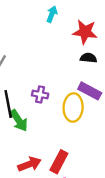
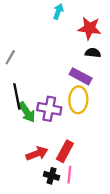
purple rectangle: (90, 91) -> (81, 76), moved
purple cross: (40, 94) -> (49, 109), moved, size x1.5

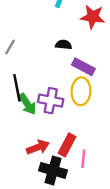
black semicircle: (93, 53) -> (64, 45), moved
pink line: (69, 175) -> (83, 159), moved
black cross: (52, 176) -> (53, 170), size x1.6

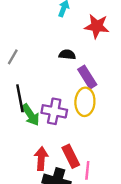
purple rectangle: (83, 67) -> (87, 77), turned 30
red rectangle: (67, 145) -> (71, 156), turned -55
red arrow: (38, 147) -> (41, 159), turned -65

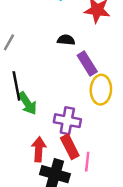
yellow ellipse: (85, 102) -> (101, 90), moved
purple cross: (54, 111) -> (67, 121), moved

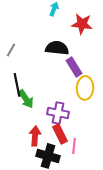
black semicircle: (66, 40) -> (57, 48), size x1.6

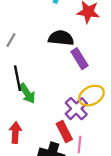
yellow ellipse: (85, 88) -> (91, 96), moved, turned 60
purple cross: (58, 113) -> (76, 109), moved, turned 35
red arrow: (35, 136) -> (15, 133), moved

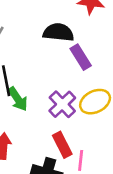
purple cross: (76, 109) -> (62, 104), moved

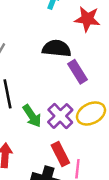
green arrow: (18, 99) -> (32, 116), moved

